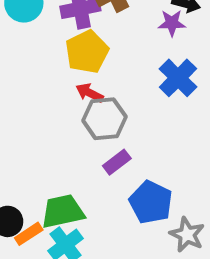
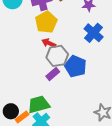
purple rectangle: (117, 162) -> (53, 74), moved
blue pentagon: (151, 202) -> (76, 66), moved

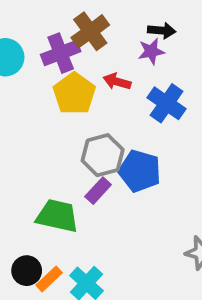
red arrow: (49, 43) -> (117, 82), moved
green trapezoid: (39, 104) -> (57, 216), moved, turned 35

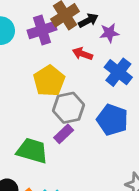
black arrow: (162, 31) -> (88, 20), moved, turned -36
yellow pentagon: (74, 94) -> (49, 81), moved
blue pentagon: (140, 171) -> (112, 120), moved

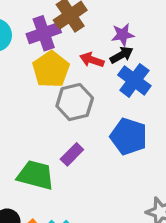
black arrow: (88, 20) -> (122, 55), moved
yellow pentagon: (49, 81) -> (51, 69), moved
gray hexagon: (69, 108) -> (75, 102), moved

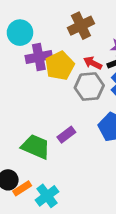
purple cross: (44, 33) -> (39, 57), moved
gray hexagon: (75, 102) -> (89, 87), moved

